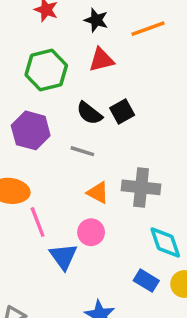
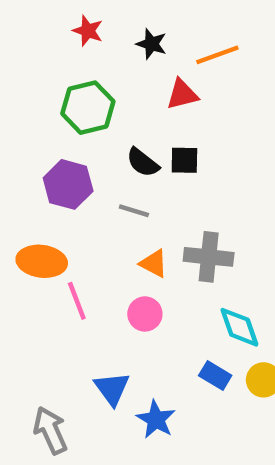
red triangle: (101, 60) -> (182, 94), moved
black square: (122, 111) -> (184, 160), turned 30
blue triangle: (63, 256) -> (112, 389), moved

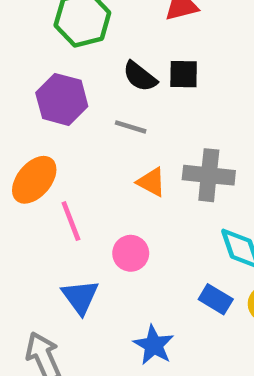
orange ellipse: (42, 261) -> (34, 180), turned -57
pink circle: (145, 314) -> (131, 253), moved
blue triangle: (112, 389) -> (80, 297), moved

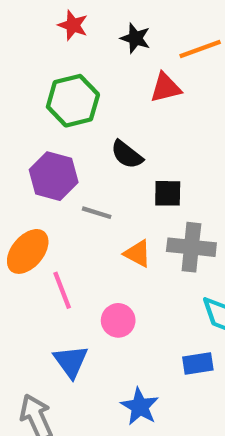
black square: (184, 74) -> (168, 193), moved
gray line: (131, 127) -> (97, 213), moved
blue rectangle: (216, 299) -> (198, 363), turned -40

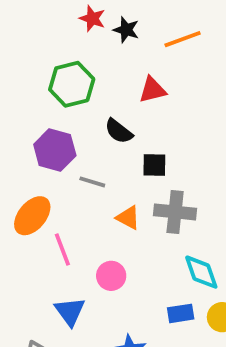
red star: (73, 25) -> (92, 18), moved
red triangle: (166, 88) -> (152, 90), moved

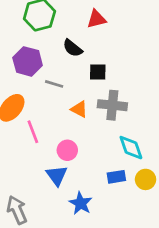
blue triangle: (70, 312) -> (57, 175), moved

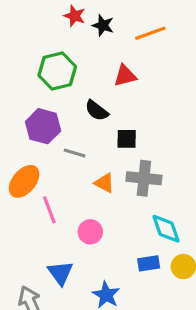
blue triangle: (57, 175) -> (60, 273), moved

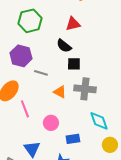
black semicircle: (97, 110) -> (64, 46), moved
blue rectangle: (149, 263) -> (73, 139), moved

